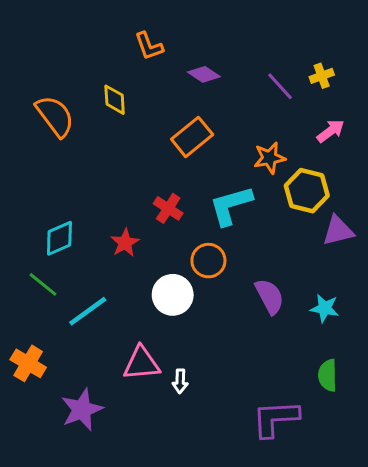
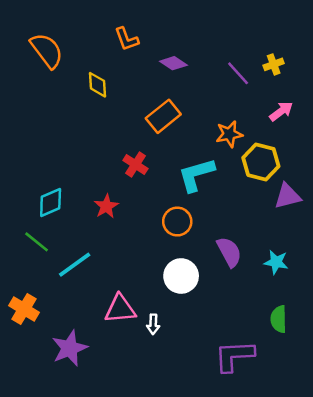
orange semicircle: (55, 116) -> (47, 50), moved
red cross: (168, 208) -> (135, 165), moved
white circle: (173, 295) -> (181, 276), moved

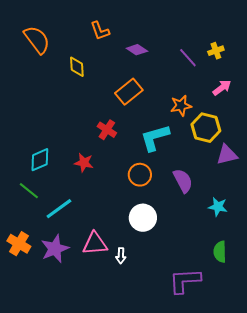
red star: (106, 206) -> (84, 163), turned -30
purple semicircle: (229, 252) -> (183, 181), moved
purple star: (70, 348) -> (55, 249), moved

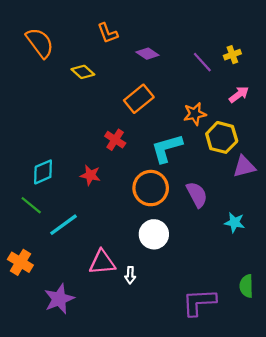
yellow diamond: (77, 67) -> (83, 72), turned -45
orange circle: (140, 175) -> (151, 188), size x1.4
purple star: (55, 249) -> (59, 299), moved
green semicircle: (220, 252) -> (246, 286), moved

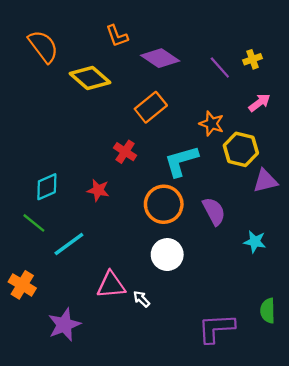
purple diamond: (147, 54) -> (160, 58), size x1.5
yellow diamond: (83, 72) -> (90, 78), size x1.6
orange star: (195, 114) -> (212, 124), turned 30
white arrow: (130, 275) -> (141, 299), turned 133

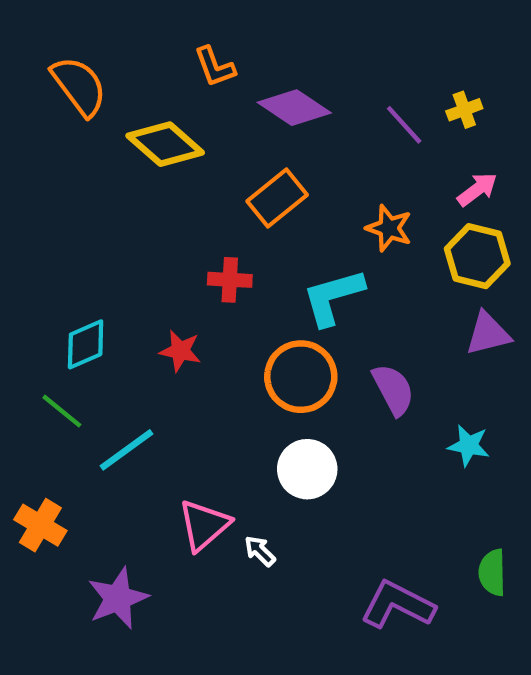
yellow hexagon: (241, 149) -> (477, 256), moved
red cross: (125, 152) -> (230, 280), turned -30
pink triangle: (111, 285) -> (204, 525), turned -36
purple L-shape: (216, 328) -> (398, 605), turned 30

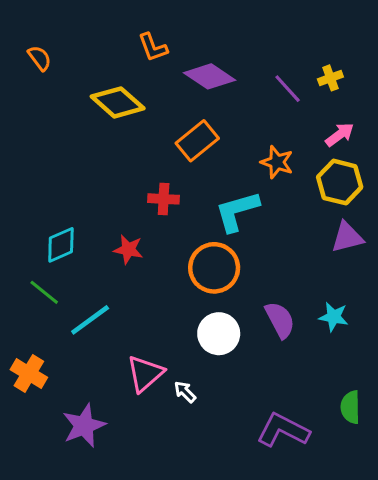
orange semicircle: (79, 86) -> (40, 58), moved, size x0.6
purple semicircle: (393, 390) -> (280, 320), moved

